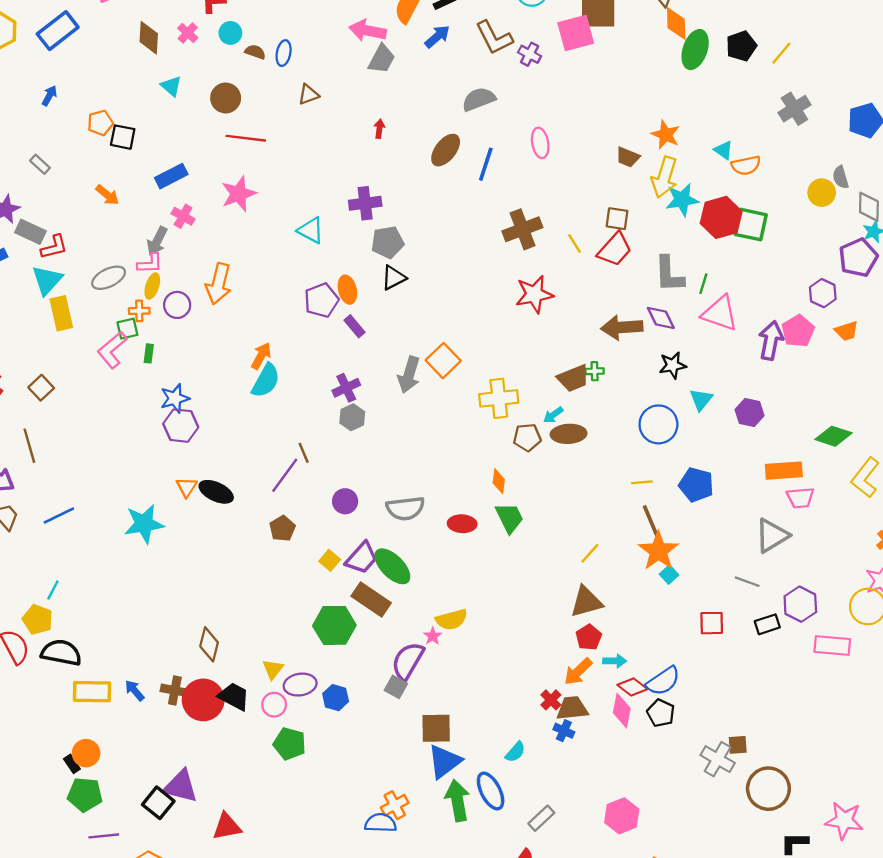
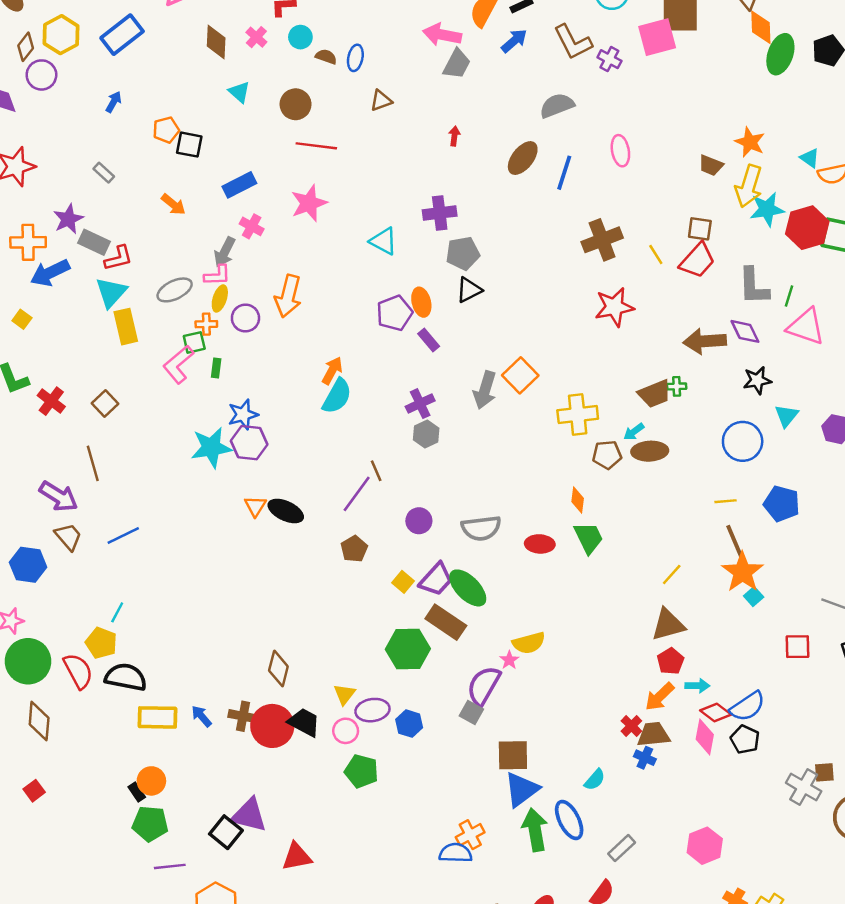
cyan star: (144, 524) -> (211, 447), moved

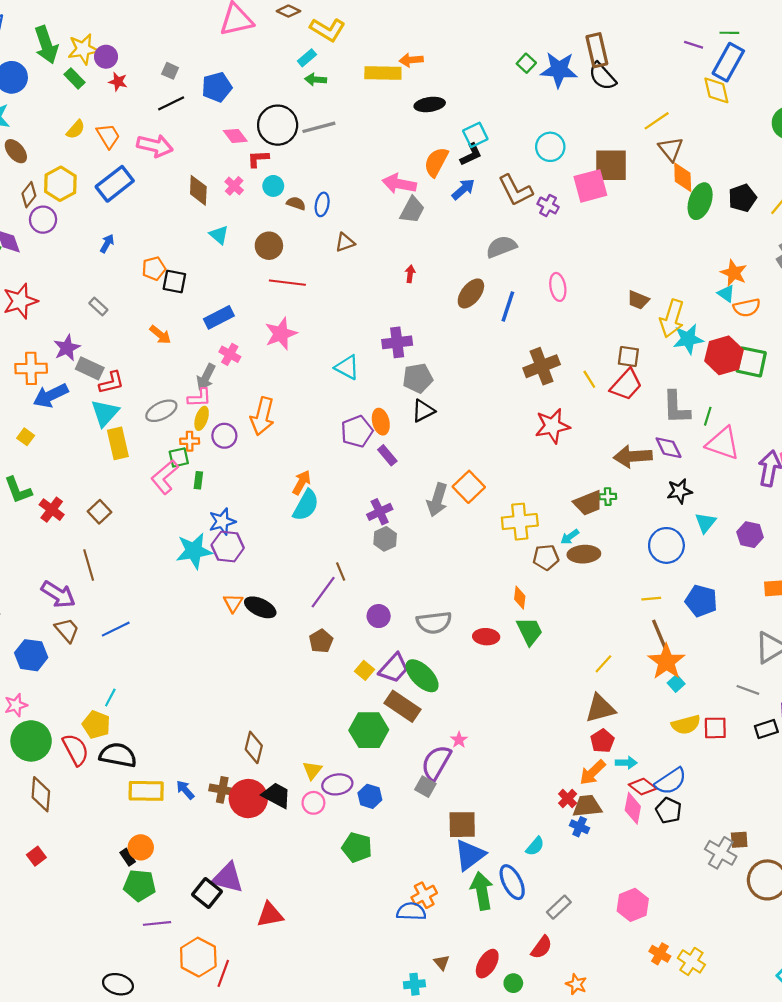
orange star: (750, 142) -> (734, 273), moved
yellow semicircle: (529, 643) -> (686, 725), moved
green pentagon: (361, 771) -> (357, 847), moved

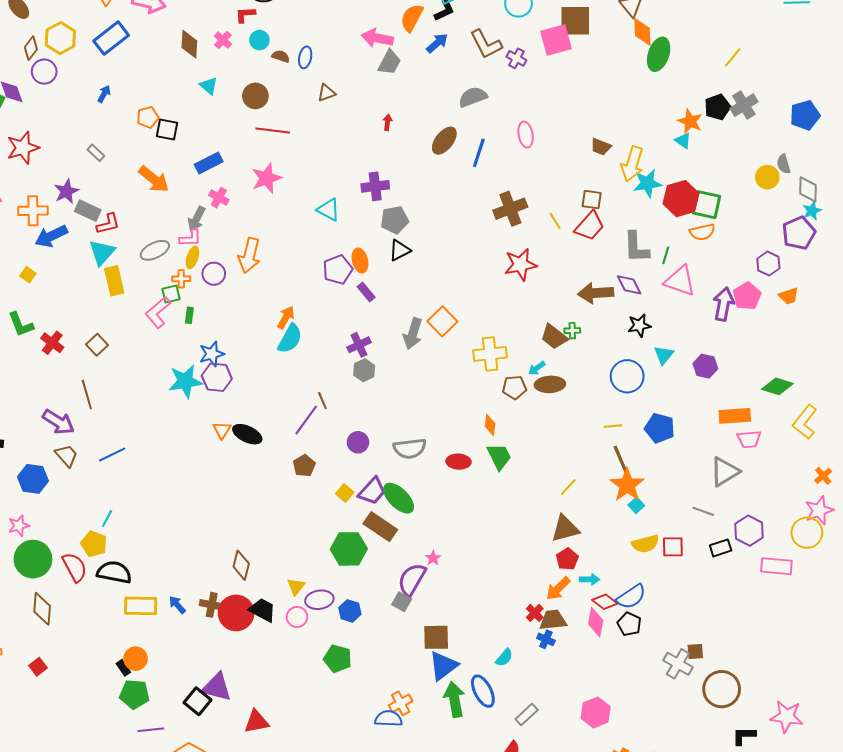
black pentagon: (742, 198) -> (718, 107), moved
orange semicircle: (747, 308) -> (702, 232), moved
orange arrow: (160, 335) -> (154, 179), size x1.5
brown trapezoid: (588, 503) -> (554, 337), turned 60

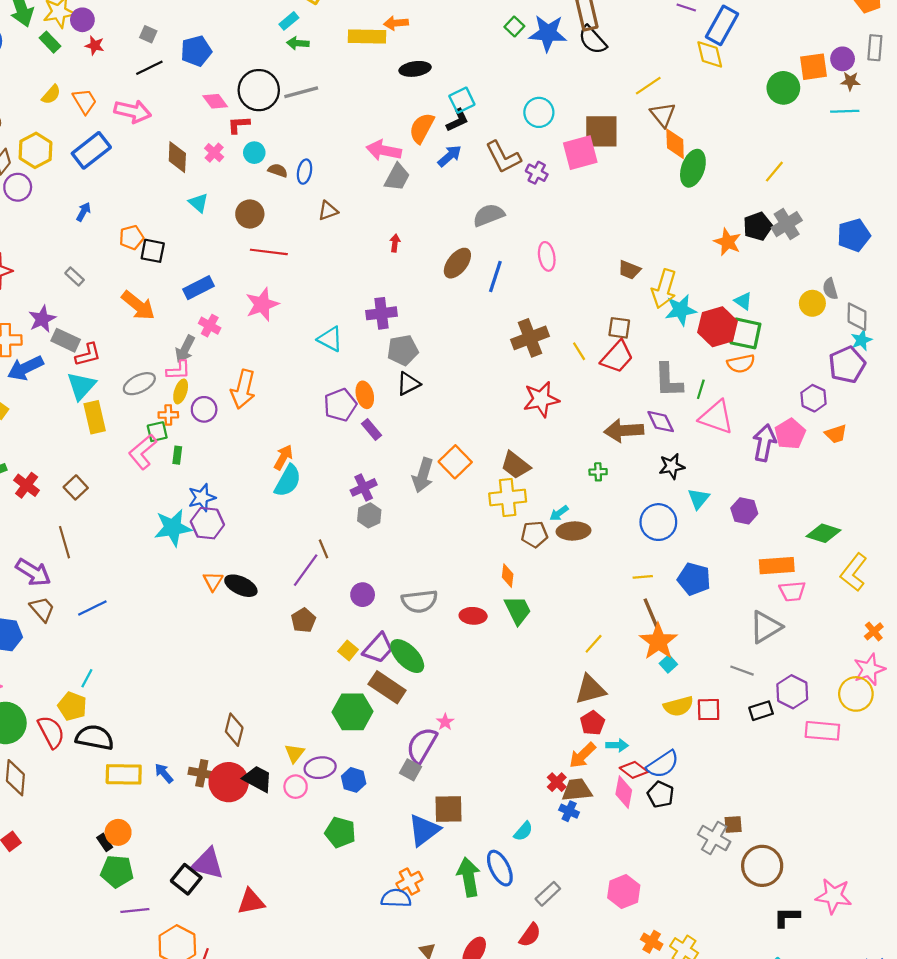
cyan triangle: (683, 141) -> (743, 301), moved
brown trapezoid: (554, 337) -> (515, 465), moved
blue triangle: (443, 666) -> (424, 830), moved

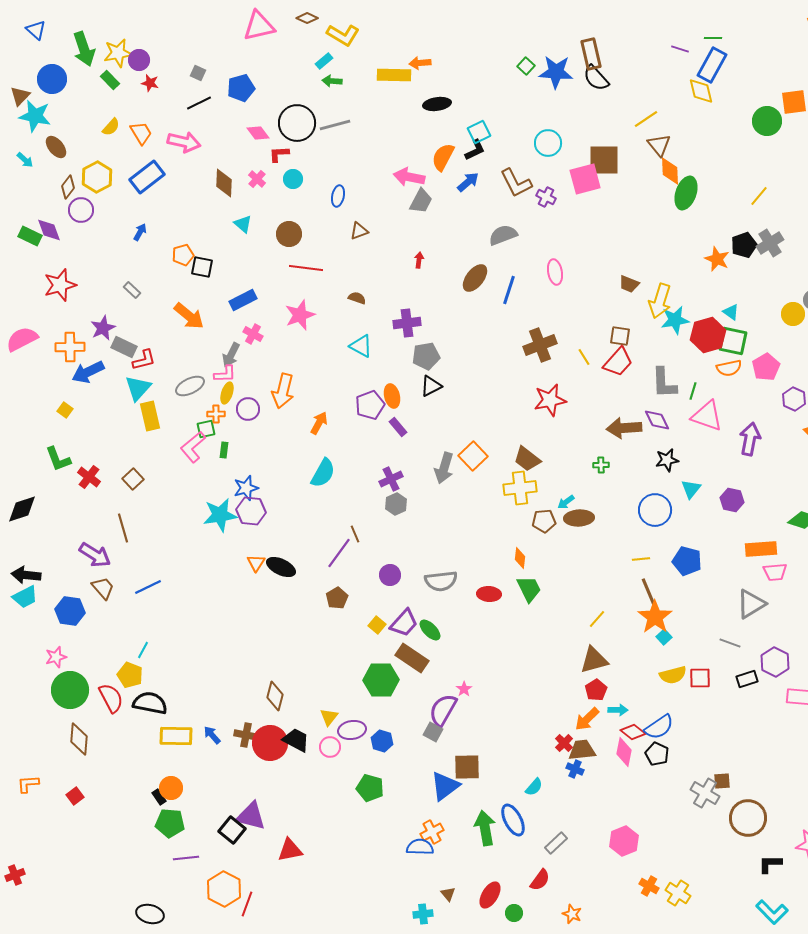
brown semicircle: (278, 170) -> (357, 298), moved
pink pentagon: (790, 434) -> (766, 367), moved
orange arrow: (283, 457) -> (319, 423), moved
green ellipse: (407, 656) -> (430, 630), size x0.7

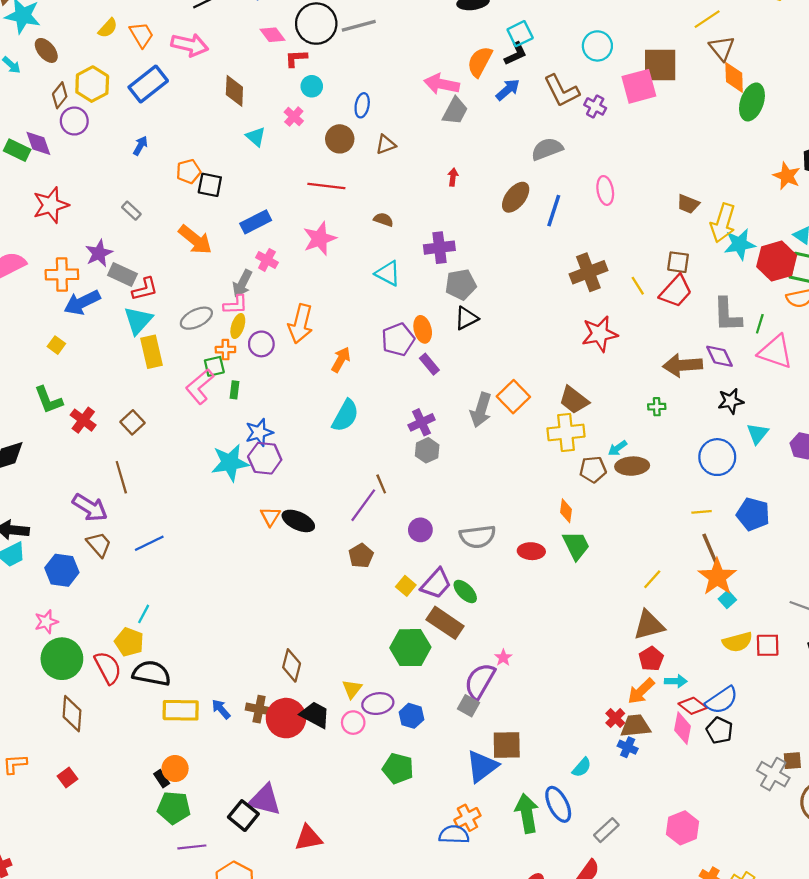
pink cross: (257, 179) -> (294, 117), moved
brown circle: (289, 234) -> (340, 139), moved

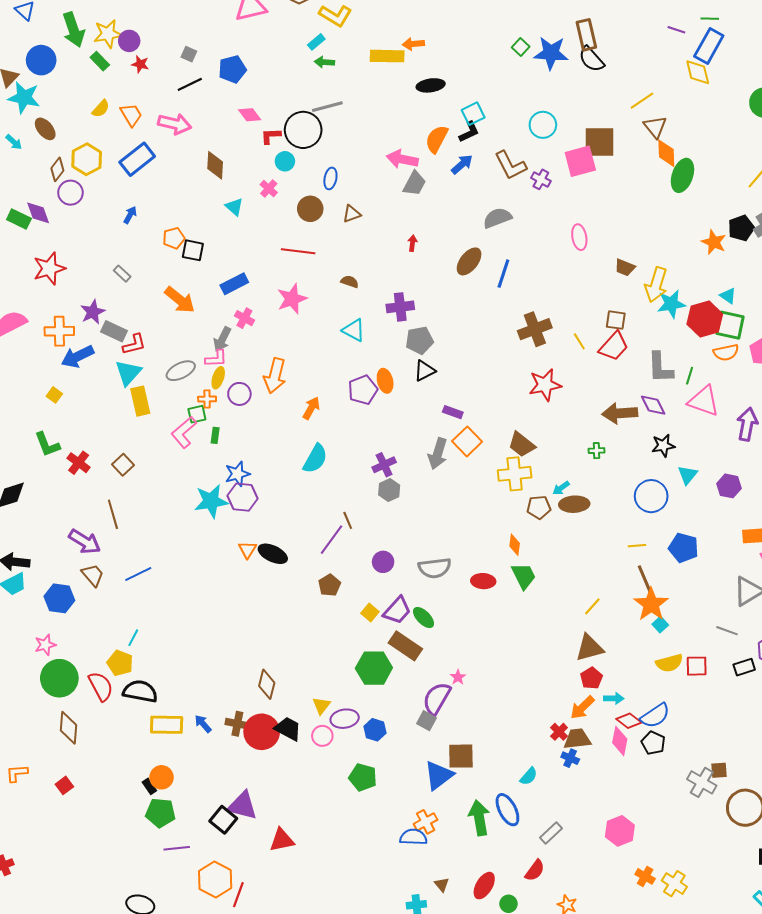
black circle: (316, 24) -> (303, 130), moved
pink ellipse: (605, 190) -> (579, 237), moved
purple rectangle: (429, 364) -> (453, 412), moved, turned -30

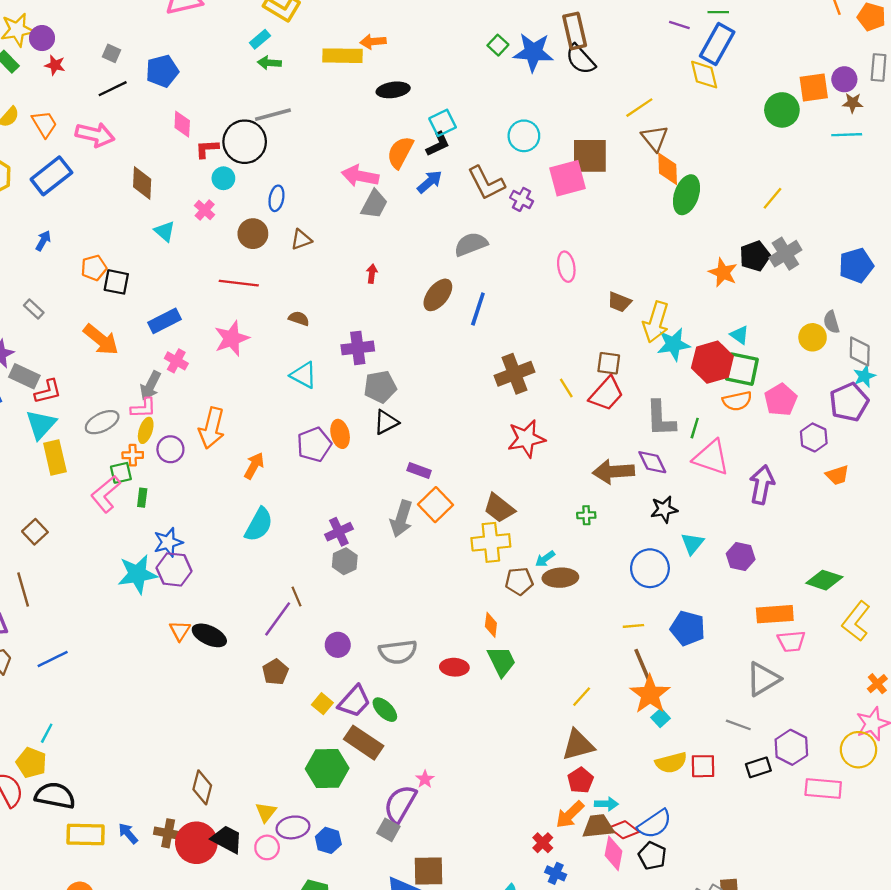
pink diamond: (250, 115) -> (182, 124), turned 40
brown trapezoid: (577, 739) -> (598, 826), moved

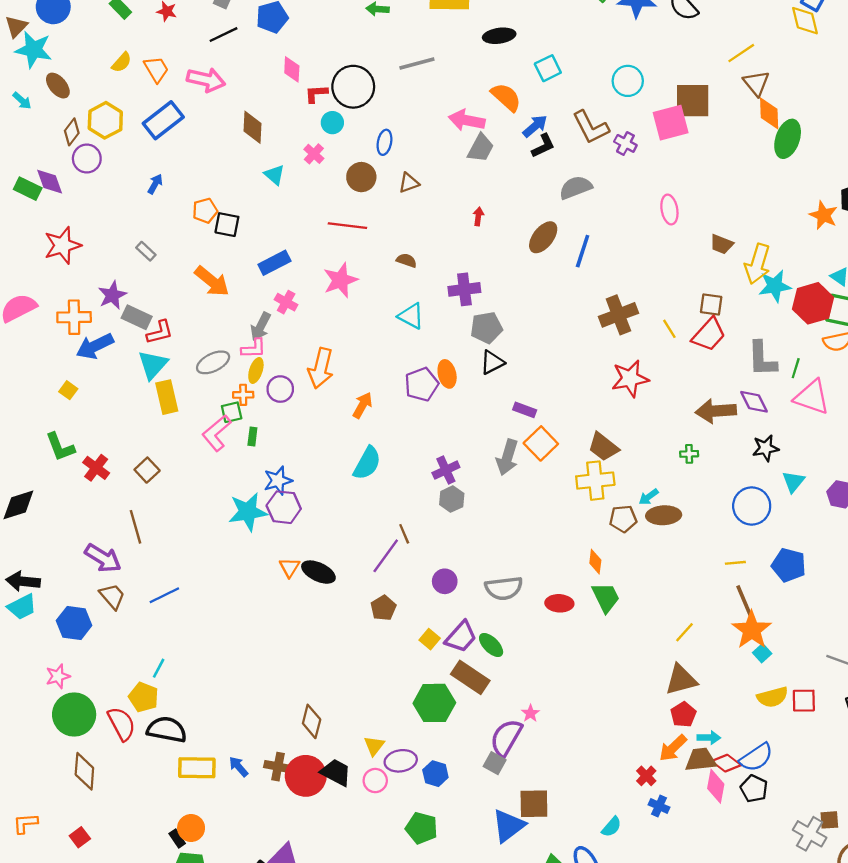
gray line: (273, 115) -> (417, 64), moved
black L-shape: (438, 144) -> (543, 146), moved
orange semicircle: (400, 152) -> (506, 97), turned 104

